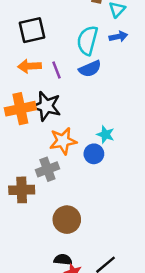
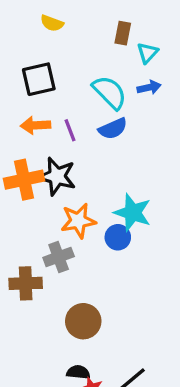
cyan semicircle: (87, 40) -> (110, 92), turned 120
cyan star: (105, 134) -> (133, 213), size x1.6

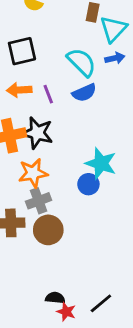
cyan triangle: (147, 53) -> (113, 29), size x1.5
orange star: (78, 221) -> (33, 173), moved
brown circle: (83, 321) -> (48, 230), moved

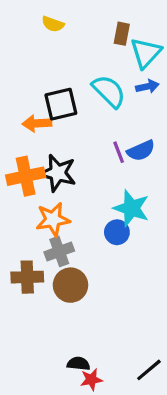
black square: (22, 51) -> (61, 104), moved
blue semicircle: (84, 93) -> (141, 151), moved
purple line: (48, 94) -> (119, 152), moved
black line: (101, 303) -> (149, 370), moved
red star: (66, 312) -> (91, 380), turned -30

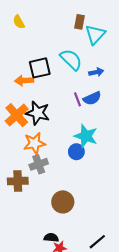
yellow semicircle: (53, 24) -> (19, 22), moved, turned 40
blue arrow: (147, 86) -> (96, 72), moved
orange cross: (26, 176) -> (17, 115), turned -30
brown circle: (70, 285) -> (63, 202), moved

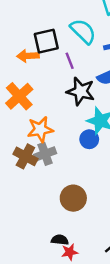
purple line: (77, 99) -> (70, 61), moved
black star: (38, 113) -> (81, 91), moved
brown cross: (18, 181) -> (25, 156), moved, turned 30

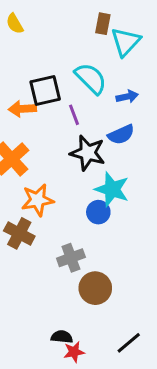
gray cross: (45, 154) -> (71, 258), moved
brown circle: (73, 198) -> (95, 288), moved

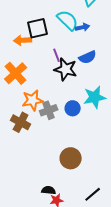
blue arrow: (127, 97) -> (83, 27), moved
purple line: (74, 115) -> (57, 55), moved
cyan star: (112, 189) -> (95, 97), moved, turned -30
gray cross: (71, 258) -> (49, 110), moved

